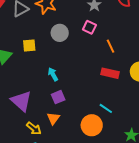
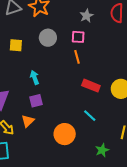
pink square: (89, 27) -> (78, 37), turned -32
orange line: (110, 46) -> (77, 57), moved
cyan line: (106, 108) -> (90, 116), moved

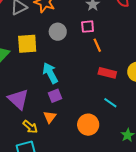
yellow square: (16, 45) -> (27, 44), size x1.5
orange line: (77, 57) -> (97, 45), moved
cyan arrow: (35, 77) -> (50, 73), size x1.5

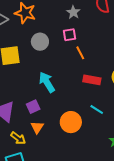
cyan arrow: (50, 73) -> (47, 82), moved
purple square: (55, 96) -> (33, 107), moved
orange circle: (88, 125) -> (71, 122), moved

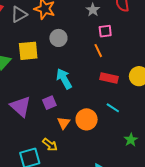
pink square: (69, 35) -> (105, 31), moved
orange triangle: (37, 127) -> (64, 123), moved
yellow arrow: (18, 138) -> (50, 145), moved

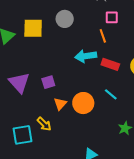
cyan arrow: (64, 79) -> (86, 56), moved, turned -75

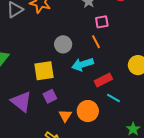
gray circle: (65, 19) -> (63, 44), moved
yellow square: (33, 28) -> (44, 71), moved
red rectangle: (110, 64) -> (103, 80), moved, turned -36

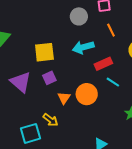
orange line: (96, 42) -> (111, 30), moved
gray circle: (63, 44) -> (79, 16), moved

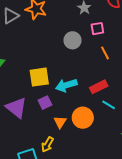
cyan arrow: (83, 47) -> (66, 85), moved
yellow arrow: (51, 120) -> (47, 145), turned 84

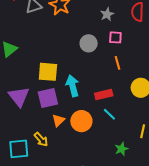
cyan arrow: (66, 85) -> (72, 86), turned 80
purple square: (45, 103) -> (48, 98), size x1.5
yellow arrow: (47, 145) -> (41, 139), turned -84

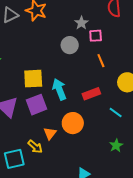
gray star: (107, 14) -> (81, 23), moved
cyan line: (109, 114) -> (116, 112), moved
orange triangle: (58, 120) -> (50, 133), moved

